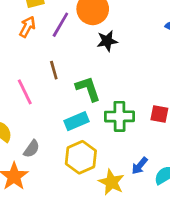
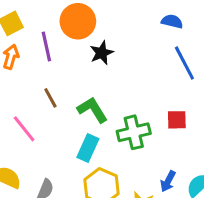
purple line: (60, 25) -> (46, 47), turned -30
cyan rectangle: (77, 121) -> (88, 148), turned -30

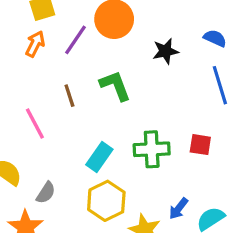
purple line: (46, 47) -> (75, 40), turned 36
black star: (102, 53) -> (165, 51), moved
green L-shape: (92, 110) -> (115, 86), moved

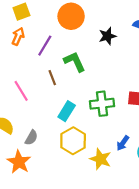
purple line: (75, 40) -> (45, 46), moved
brown line: (69, 96) -> (52, 78), moved

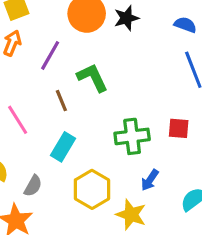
black star: (107, 36) -> (126, 18), moved
cyan rectangle: (67, 111) -> (63, 147), moved
blue arrow: (123, 143) -> (150, 180), moved

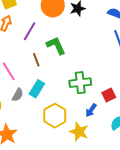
red square: (179, 128) -> (109, 95), moved, turned -32
gray semicircle: (33, 186) -> (18, 95), moved

